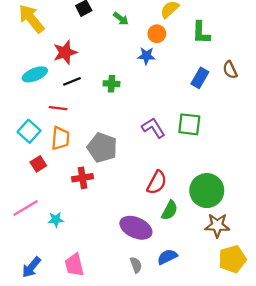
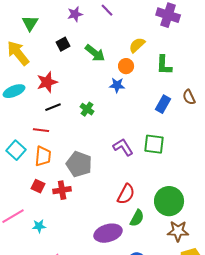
green arrow: (121, 19) -> (95, 53), size x1.5
cyan ellipse: (35, 74) -> (14, 91), moved
green cross: (112, 84) -> (87, 109), turned 32
red square: (38, 164) -> (38, 186), moved, turned -32
purple ellipse: (136, 228) -> (108, 233), turned -40

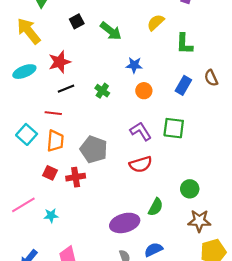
orange circle: (126, 66) -> (144, 91), moved
red semicircle: (126, 194) -> (141, 164), moved, turned 45
green circle: (169, 201) -> (190, 189), size x0.6

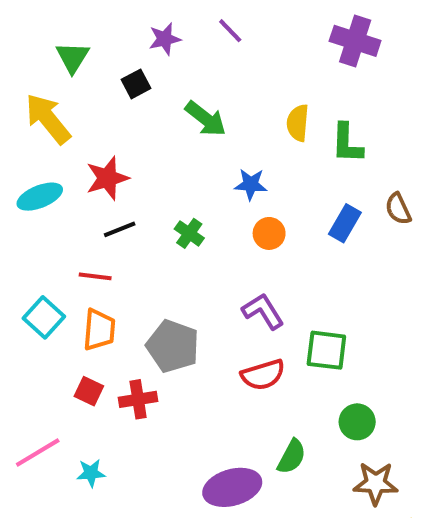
black square: (77, 21) -> (136, 84), moved
yellow semicircle: (156, 22) -> (298, 123), moved, turned -42
green square: (174, 128) -> (326, 350), moved

